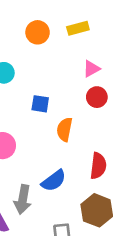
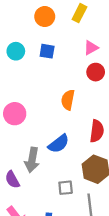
yellow rectangle: (78, 28) -> (79, 13), turned -48
blue square: (40, 104) -> (47, 51), moved

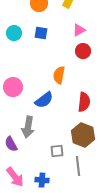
blue semicircle: (59, 144) -> (44, 100), moved

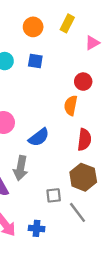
pink triangle: (79, 30) -> (92, 43), moved
orange semicircle: (59, 75) -> (71, 105), moved
gray line: (78, 166) -> (77, 212), turned -30

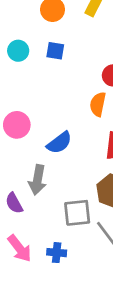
gray square: (54, 195) -> (77, 213), size x1.5

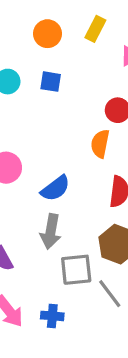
gray arrow: (37, 180) -> (51, 231), moved

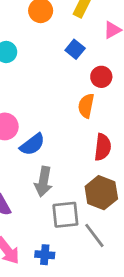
blue square: (51, 82) -> (75, 49), moved, turned 30
blue semicircle: (55, 188) -> (32, 144), moved

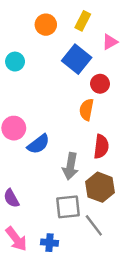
blue square: (75, 49) -> (77, 59), size x1.6
gray arrow: (43, 182) -> (70, 166), moved

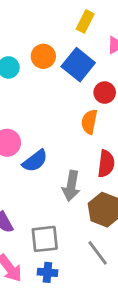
orange circle: (46, 25) -> (43, 56), moved
gray square: (68, 207) -> (45, 239), moved

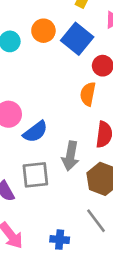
gray square: (45, 239) -> (35, 175), moved
blue cross: (47, 272) -> (60, 240), moved

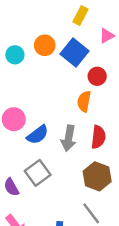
gray arrow: (70, 156) -> (69, 138), moved
gray square: (35, 175) -> (38, 173), turned -30

